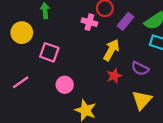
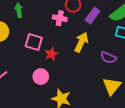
pink square: (49, 52) -> (34, 42), moved
red star: (114, 76) -> (51, 54), moved

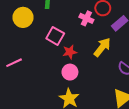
pink circle: (41, 77) -> (70, 72), moved

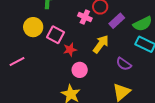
yellow circle: (23, 17) -> (33, 27), moved
pink circle: (70, 72) -> (80, 70), moved

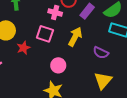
pink square: (55, 35) -> (45, 34), moved
red star: (70, 50) -> (24, 48), moved

